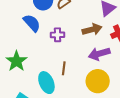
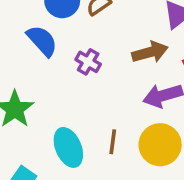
purple cross: (58, 35) -> (88, 62), turned 32
brown line: (64, 68) -> (113, 142), moved

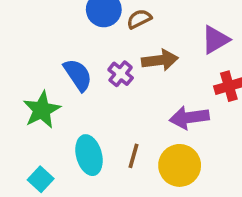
blue semicircle: (42, 41) -> (78, 75), moved
brown arrow: (150, 52) -> (160, 60), moved

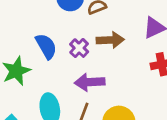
purple arrow: (189, 118) -> (90, 82), moved

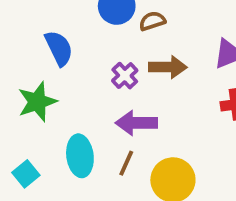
blue semicircle: (46, 46) -> (59, 48), moved

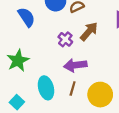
blue semicircle: (59, 48) -> (26, 17), moved
brown arrow: (168, 67) -> (89, 31), turned -42

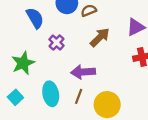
purple cross: (65, 39) -> (56, 42), moved
cyan square: (17, 102) -> (15, 97), moved

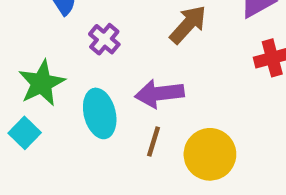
cyan ellipse: (51, 94) -> (100, 113), moved
cyan square: (15, 97) -> (25, 133), moved

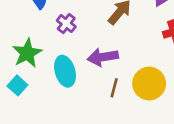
brown line: (153, 142) -> (114, 88), moved
yellow circle: (210, 154) -> (149, 84), moved

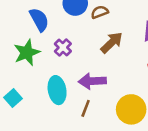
green star: (27, 53) -> (27, 53), moved
brown line: (114, 88) -> (86, 108), moved

